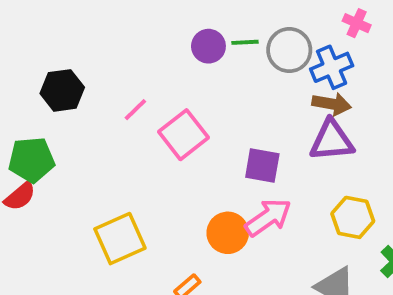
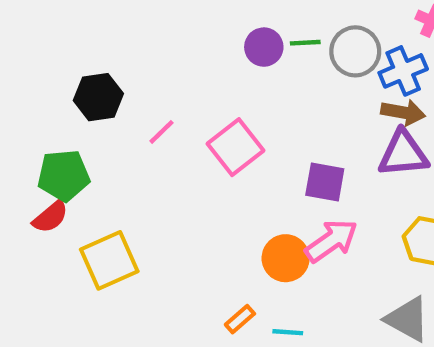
pink line: (135, 110) -> (162, 132), moved
yellow square: (120, 239) -> (109, 260), moved

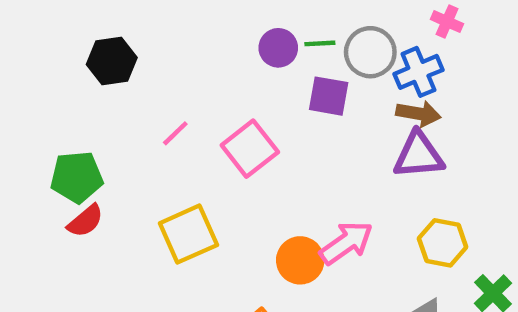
black hexagon: (98, 97) -> (112, 61), moved
purple square: (325, 182) -> (329, 96), moved
red semicircle: (50, 217) -> (85, 221), moved
yellow square: (109, 260) -> (188, 234), moved

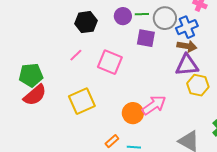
black hexagon: (112, 61) -> (86, 22), moved
pink square: (250, 149) -> (110, 62), turned -30
red semicircle: (85, 221) -> (35, 95), size x1.4
yellow hexagon: (443, 243) -> (198, 85), moved

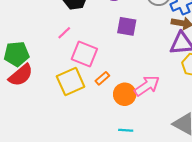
purple square: (146, 38) -> (127, 26), moved
pink square: (110, 62) -> (84, 54), moved
orange rectangle: (112, 141) -> (102, 78), moved

